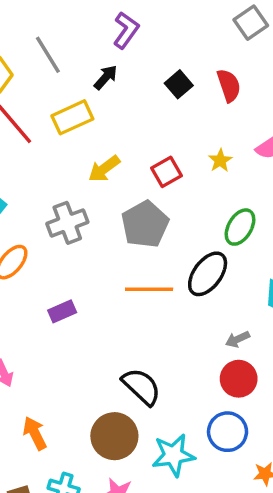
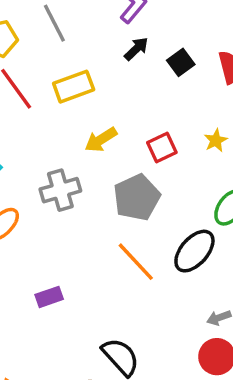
black arrow: (106, 77) -> (136, 49), moved
orange line: (149, 289) -> (136, 262), turned 42
purple rectangle: (62, 311) -> (49, 297), moved

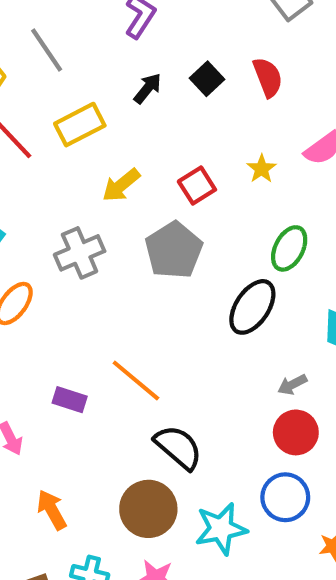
black arrow: (136, 49) -> (148, 88), moved
orange line: (136, 262) -> (136, 381), moved
purple rectangle: (49, 297) -> (70, 400), moved, turned 44

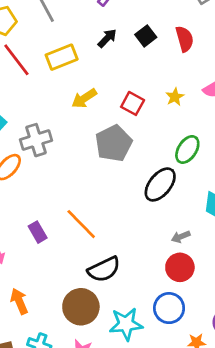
red square: (197, 186) -> (133, 103), turned -35
gray cross: (80, 253) -> (36, 140), moved
purple rectangle: (70, 400) -> (38, 232), turned 36
black semicircle: (178, 447) -> (104, 269), turned 108

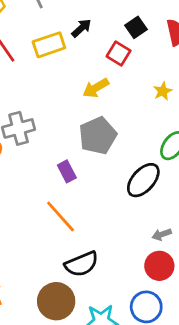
black arrow: (107, 38) -> (81, 28), moved
yellow arrow: (84, 98) -> (96, 88), moved
red square: (133, 103) -> (119, 54), moved
purple rectangle: (38, 232) -> (67, 171), moved

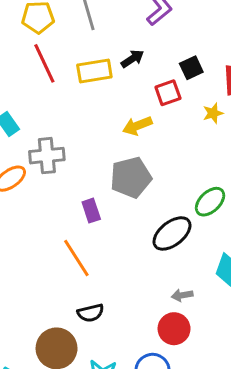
red square: (119, 54) -> (168, 93), turned 30
yellow star: (163, 91) -> (213, 113), moved
black semicircle: (82, 264) -> (91, 313), size x0.7

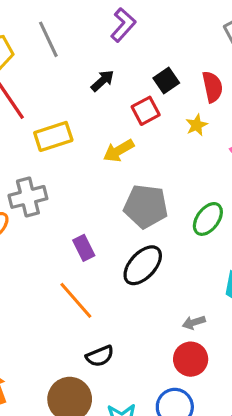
yellow rectangle: (94, 71) -> (53, 136), moved
gray pentagon: (131, 177) -> (146, 206), moved, turned 30
black ellipse: (172, 233) -> (143, 265), moved

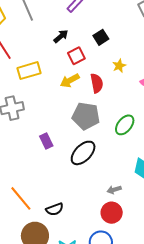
red semicircle: (212, 87) -> (97, 83), moved
red square: (146, 111) -> (76, 56), moved
orange line: (76, 300) -> (21, 198), moved

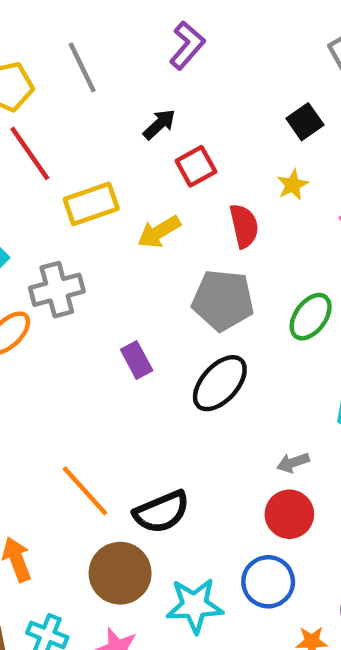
black square: (101, 37) -> (305, 122), moved
yellow arrow: (70, 81) -> (159, 232), moved
black semicircle: (55, 209) -> (162, 512), size x1.4

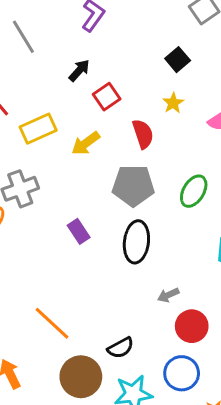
black ellipse: (220, 383) -> (136, 242), turned -30
gray arrow: (293, 463) -> (168, 295), moved
black semicircle: (162, 512) -> (121, 348), moved, size x0.7

